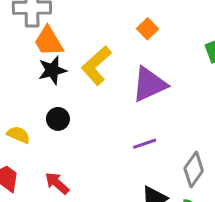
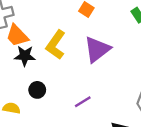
black star: (52, 70) -> (25, 56), turned 30
purple line: (145, 144) -> (83, 102), moved

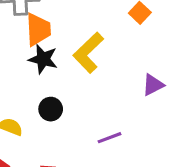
orange trapezoid: (17, 36) -> (38, 29), turned -150
purple triangle: (97, 49) -> (153, 85), moved, size x0.6

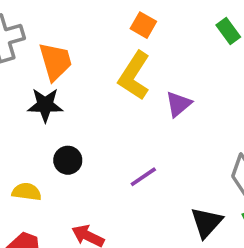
orange trapezoid: (38, 29) -> (55, 61), moved
yellow L-shape: (88, 53) -> (134, 76), moved

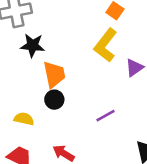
orange trapezoid: (55, 61) -> (54, 74), moved
black star: (45, 105) -> (33, 45), moved

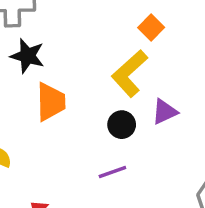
black circle: (54, 100) -> (122, 125), moved

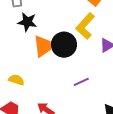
black circle: (122, 125) -> (64, 45), moved, size x1.6

